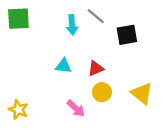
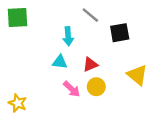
cyan arrow: (72, 25) -> (68, 36), moved
yellow triangle: (142, 93) -> (137, 75), moved
pink arrow: (76, 108) -> (72, 89), moved

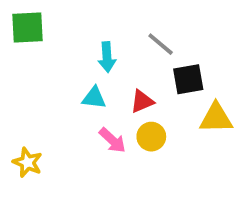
gray line: (90, 15) -> (161, 44), moved
black square: (120, 33) -> (188, 79), moved
yellow triangle: (137, 75) -> (216, 118), turned -40

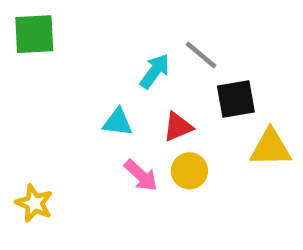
cyan arrow: (107, 57) -> (155, 71), moved, turned -140

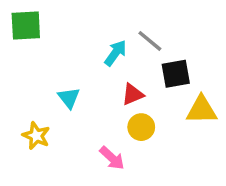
cyan triangle: (118, 122) -> (69, 98), moved, turned 45
pink arrow: (141, 175) -> (112, 158), moved
yellow star: (34, 203) -> (36, 136), moved

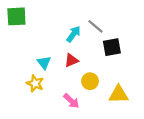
red triangle: (133, 94) -> (71, 60), moved
yellow triangle: (202, 110) -> (119, 94), moved
yellow star: (36, 136) -> (35, 83), moved

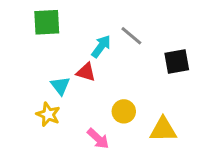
green square: (16, 16) -> (47, 22), moved
black square: (112, 47) -> (177, 62), moved
red triangle: (71, 60) -> (86, 72), moved, turned 40

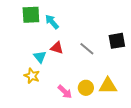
gray line: (131, 36) -> (87, 49), moved
cyan arrow: (101, 46) -> (52, 22), moved, turned -77
yellow circle: (124, 111) -> (86, 88), moved

